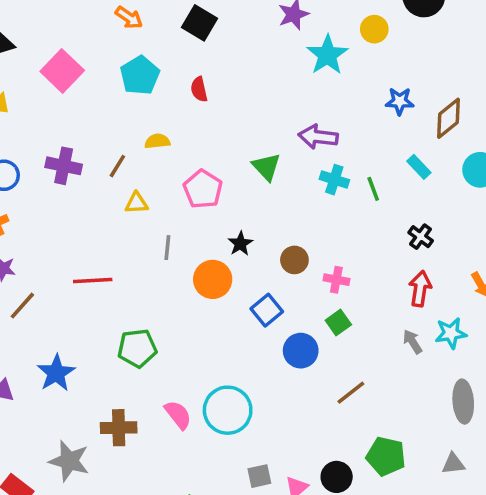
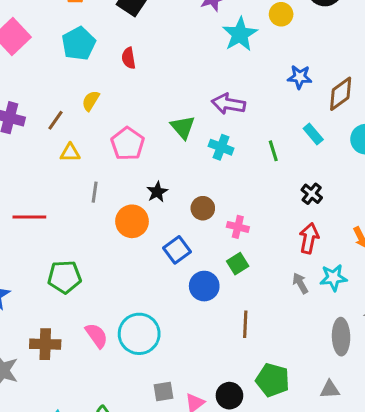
yellow semicircle: (157, 141) -> (91, 101), turned -55
cyan cross: (334, 180) -> (221, 147), moved
brown line: (351, 393) -> (245, 324), turned -52

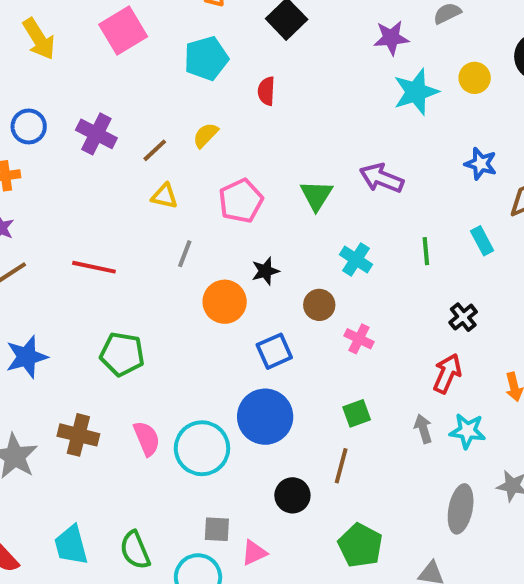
cyan cross: (221, 147) -> (356, 259), moved
green square: (238, 264) -> (357, 413), moved
blue circle: (204, 286) -> (265, 417), moved, size x1.4
black circle: (229, 396) -> (292, 495), moved

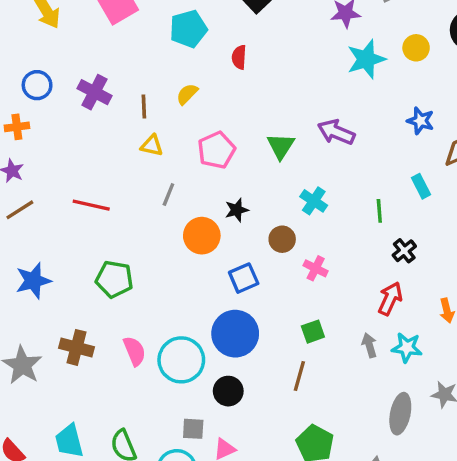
brown line: (155, 150) -> (144, 106), turned -50
green line: (426, 251) -> (379, 211), moved
black circle: (292, 495) -> (228, 391), moved

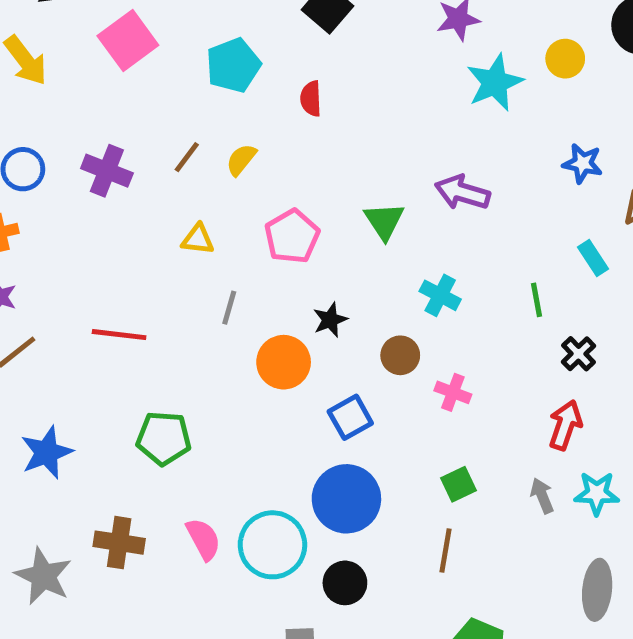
brown line: (144, 106) -> (187, 157), moved, turned 45

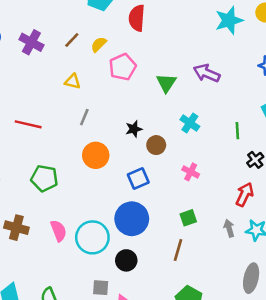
red semicircle: (311, 99) -> (137, 18), size x1.5
pink pentagon: (292, 236) -> (123, 67), moved
brown circle: (400, 355) -> (156, 145), moved
orange circle: (284, 362) -> (96, 155), moved

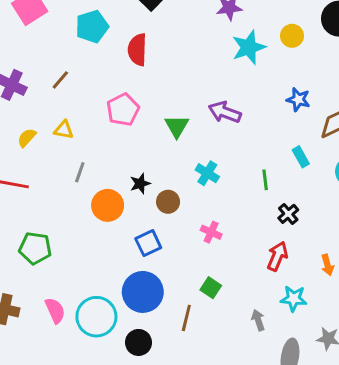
yellow semicircle: (99, 44) -> (27, 138), moved
orange circle: (96, 155) -> (108, 205), moved
green square: (188, 218) -> (211, 288), turned -35
gray arrow: (229, 228) -> (258, 320), moved
brown line: (178, 250) -> (186, 318), moved

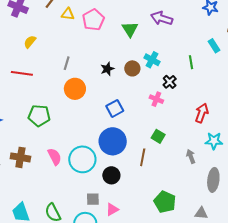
yellow triangle: (64, 130) -> (68, 14), moved
brown circle: (168, 202) -> (132, 68), moved
orange circle: (108, 205) -> (75, 89), moved
black cross: (288, 214) -> (170, 82), moved

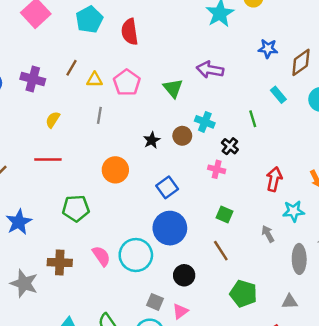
gray line: (67, 63) -> (99, 115), moved
brown line: (143, 157) -> (221, 251), moved, turned -36
black circle: (111, 175) -> (184, 275), moved
gray square: (93, 199) -> (155, 302), turned 32

